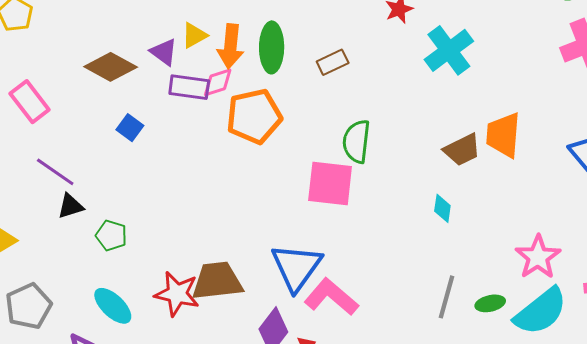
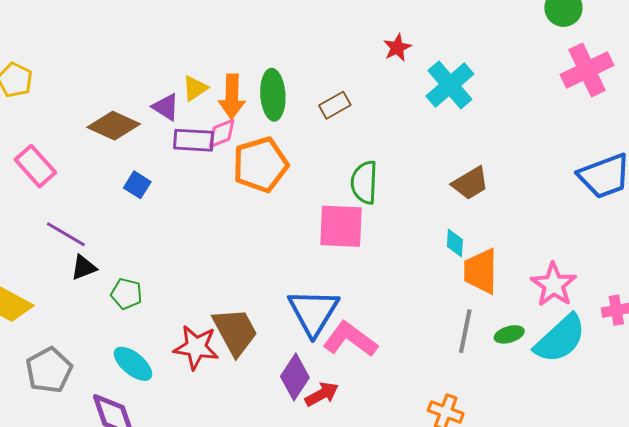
orange trapezoid: (503, 135) -> (481, 271), moved
brown trapezoid: (217, 281) -> (235, 331), turned 72

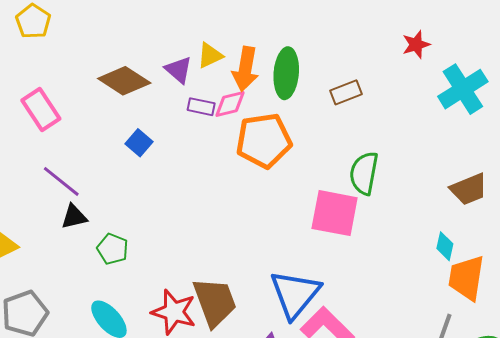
purple rectangle: (194, 140) -> (201, 107), size x0.7

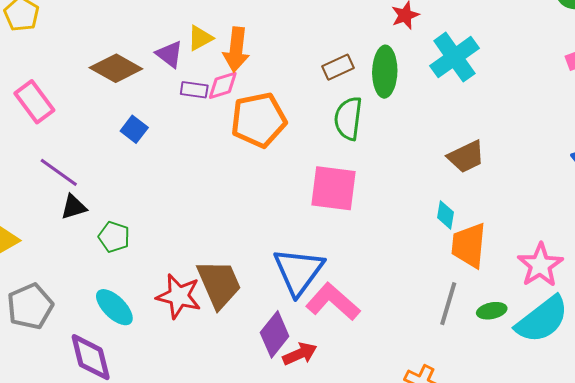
green ellipse: (286, 73) -> (385, 72), moved
green semicircle: (364, 173) -> (348, 118), moved

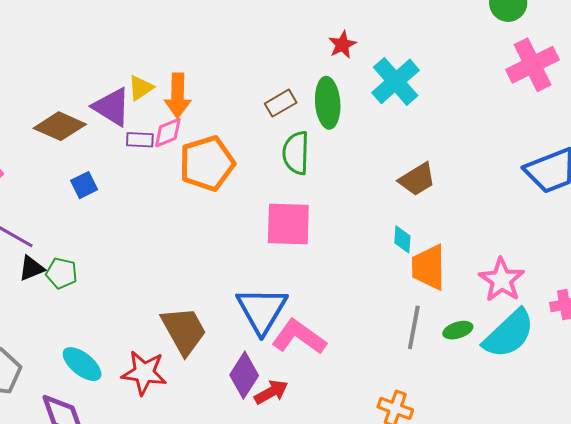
purple triangle: (169, 54) -> (112, 107), size x1.4
blue square: (134, 129) -> (84, 185), turned 32
green pentagon: (114, 237) -> (62, 273), moved
red star: (179, 296) -> (144, 373), moved

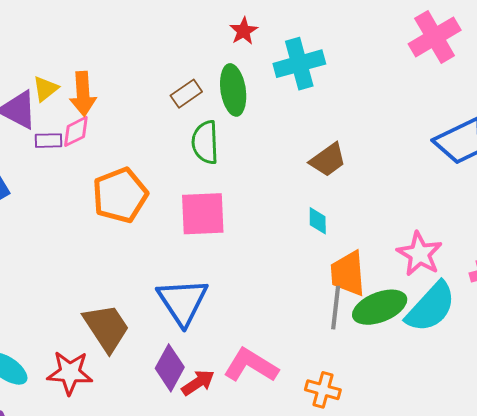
cyan cross: (396, 81) -> (299, 64), turned 30
orange pentagon: (207, 163) -> (120, 195), moved
orange trapezoid: (429, 267) -> (348, 274), moved
green ellipse: (458, 330) -> (380, 307), size x1.8
pink L-shape: (299, 337) -> (251, 365), moved

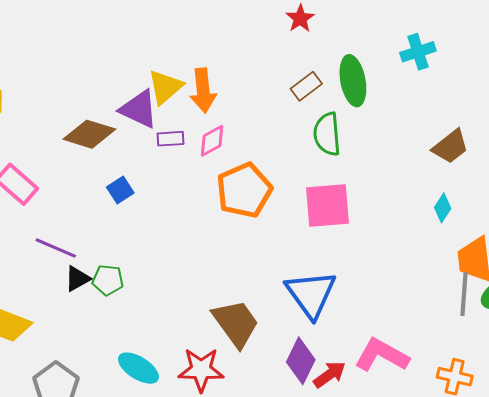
red star: (244, 31) -> (300, 18), moved
cyan cross: (299, 64) -> (418, 52), size x0.7
yellow triangle: (45, 89) -> (165, 87), size x1.4
pink diamond: (76, 131) -> (212, 141), moved
cyan diamond: (318, 221) -> (443, 208), turned 36

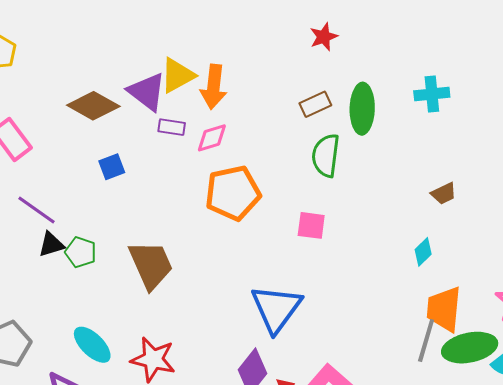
brown trapezoid: (450, 147) -> (444, 194), size x0.7
pink square: (328, 206) -> (311, 225), size x0.6
brown trapezoid: (236, 323) -> (151, 265), moved

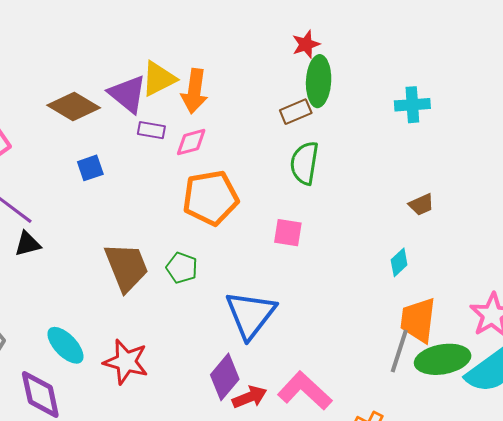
green ellipse: (362, 109) -> (319, 81), moved
green pentagon: (81, 252) -> (182, 268), moved

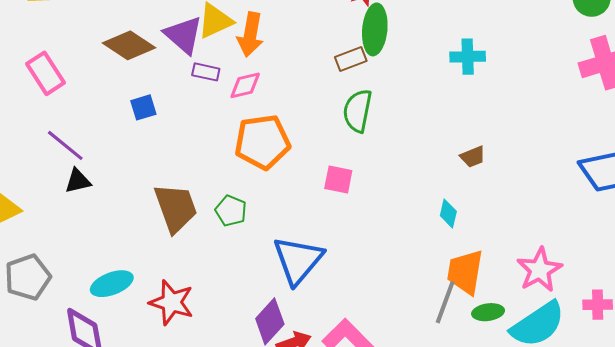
cyan diamond: (399, 262) -> (448, 214), turned -36
cyan ellipse: (65, 345) -> (112, 284), turned -69
green ellipse: (443, 359) -> (488, 312), size x0.6

